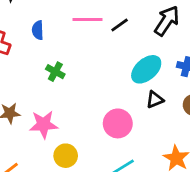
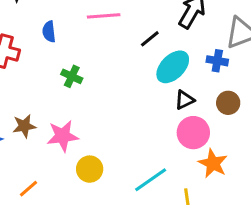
black line: (120, 25) -> (150, 39), moved
pink circle: (118, 123) -> (193, 133), moved

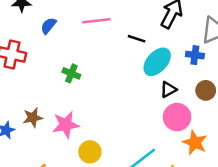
blue semicircle: (49, 32) -> (48, 26), moved, turned 48
black line: (150, 39) -> (137, 39), turned 60

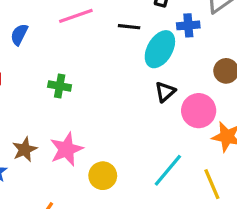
blue cross: (195, 55) -> (188, 25), moved
black triangle: (168, 90) -> (165, 92), moved

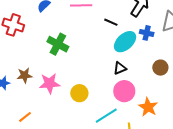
green cross: (60, 86) -> (58, 44), size x1.5
pink circle: (199, 111) -> (124, 91), moved
yellow circle: (103, 176) -> (79, 93), moved

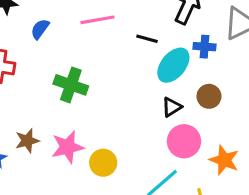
brown circle: (160, 68) -> (209, 96), moved
yellow circle: (79, 93) -> (103, 163), moved

